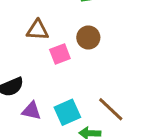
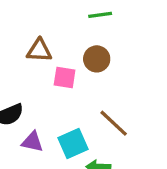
pink square: (60, 54) -> (65, 78), turned 30
brown line: (111, 109) -> (114, 123), moved

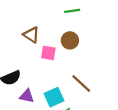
brown triangle: (39, 50) -> (31, 35), turned 30

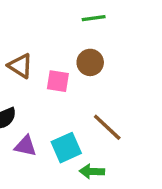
brown triangle: (31, 35) -> (20, 66), moved

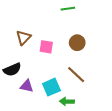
brown circle: (90, 62) -> (77, 43), moved
brown triangle: (20, 66) -> (24, 38), turned 42

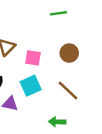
cyan square: (51, 87) -> (31, 86), moved

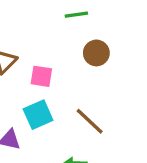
brown circle: (69, 53) -> (96, 53), moved

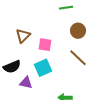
brown line: (90, 121) -> (78, 58), moved

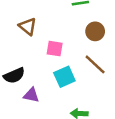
brown triangle: (23, 36) -> (28, 26), moved, turned -35
cyan square: (43, 68) -> (64, 77), moved

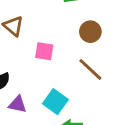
cyan square: (64, 77) -> (55, 102), moved, turned -30

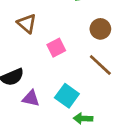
pink square: (44, 51) -> (56, 48), turned -36

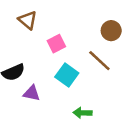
brown circle: (100, 29) -> (111, 31), moved
cyan square: (67, 96) -> (67, 75), moved

